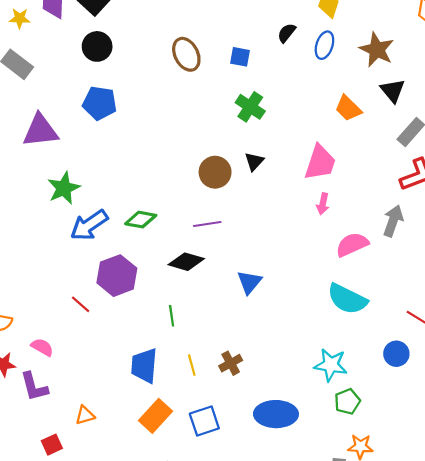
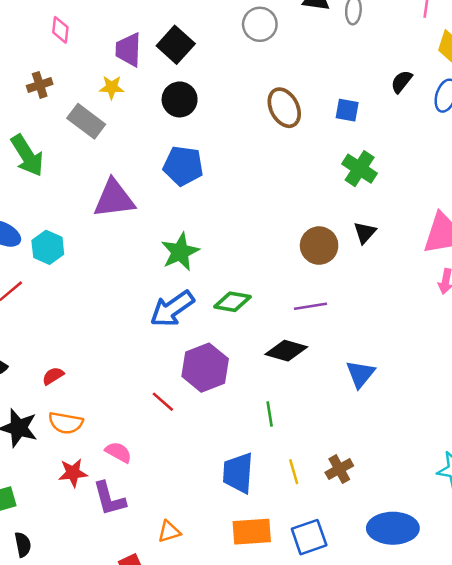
yellow star: (20, 18) -> (112, 87), moved
green star: (64, 188) -> (180, 252), moved
orange rectangle: (155, 416) -> (252, 532), turned 44

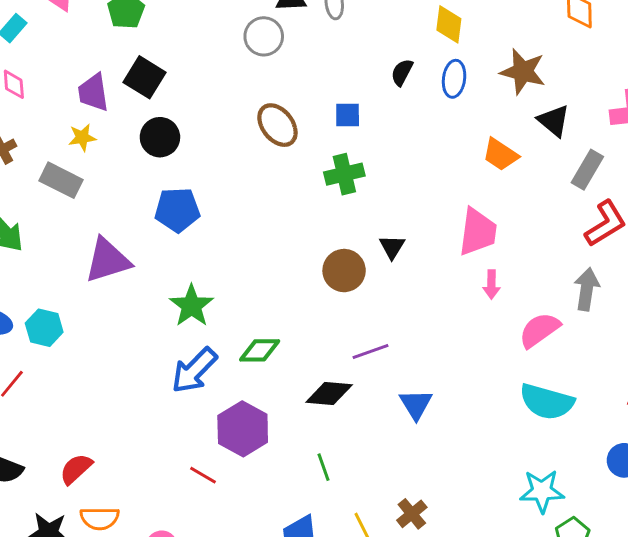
gray circle: (260, 24) -> (264, 36), moved
green cross: (360, 169) -> (344, 174), moved, turned -36
purple line: (311, 306) -> (370, 351), moved
red semicircle: (53, 376) -> (76, 469), size x1.4

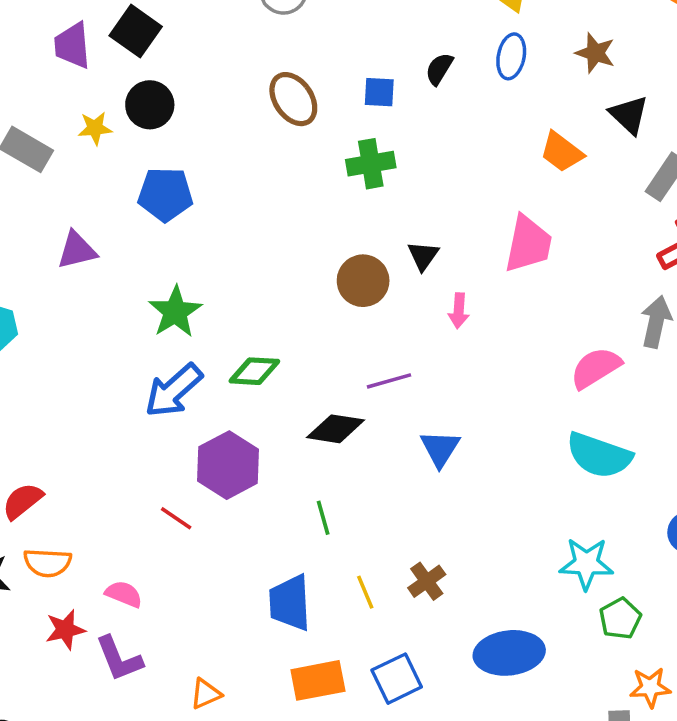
black semicircle: (402, 72) -> (439, 69), moved
brown star: (523, 72) -> (595, 53), size x0.7
yellow star: (82, 138) -> (95, 128), moved
purple triangle: (108, 260) -> (77, 250), size x0.7
pink arrow: (491, 284) -> (459, 311), moved

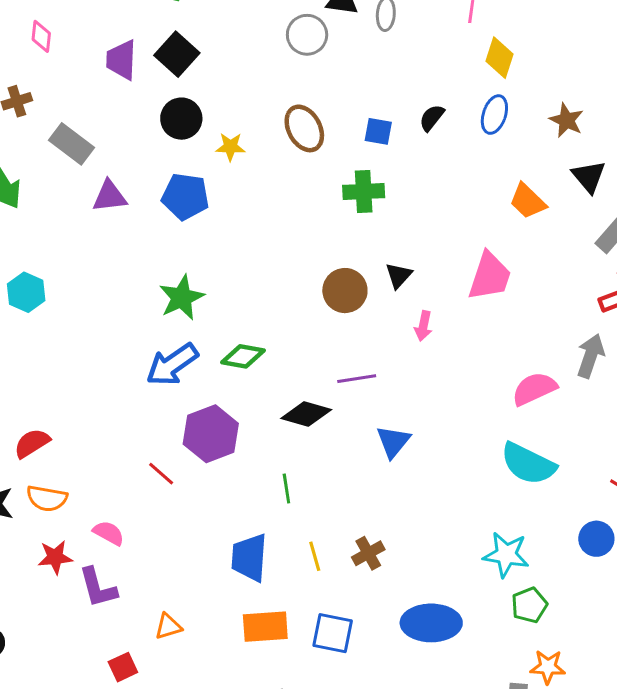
yellow star: (95, 128) -> (230, 147), moved
purple triangle: (77, 250) -> (110, 196), moved
blue square: (397, 679) -> (333, 633), turned 30

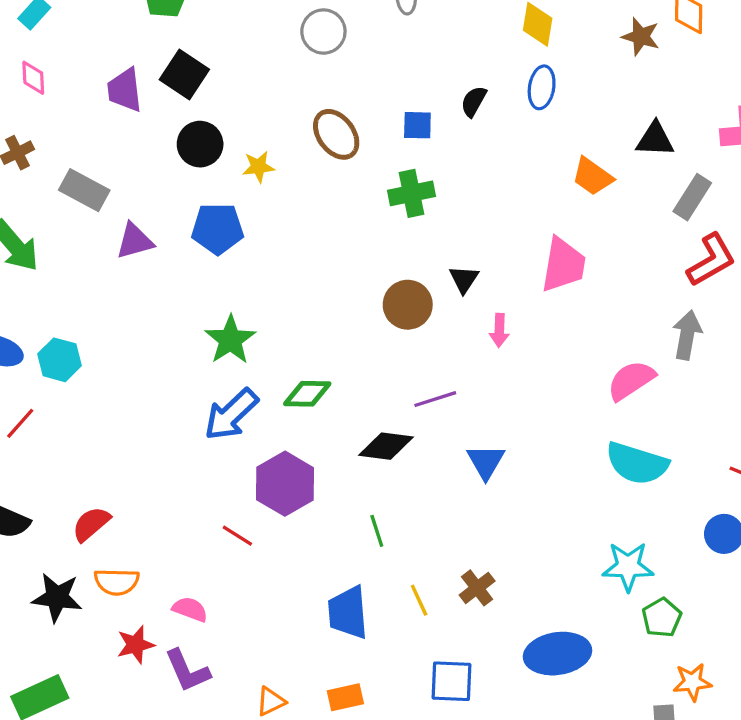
brown star: (566, 120) -> (641, 37), moved
black triangle: (589, 177) -> (655, 139), turned -39
orange rectangle: (265, 627) -> (345, 697), moved, size x0.7

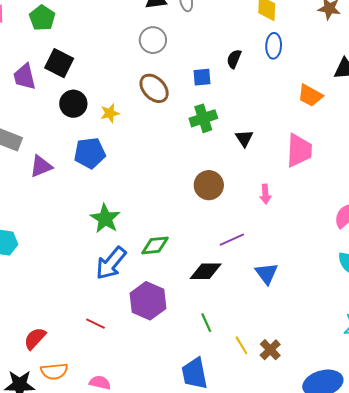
gray circle: (323, 32) -> (153, 40), moved
black triangle: (464, 279) -> (244, 138), moved
red line: (237, 536) -> (95, 324), moved
yellow line: (419, 600) -> (241, 345), moved

